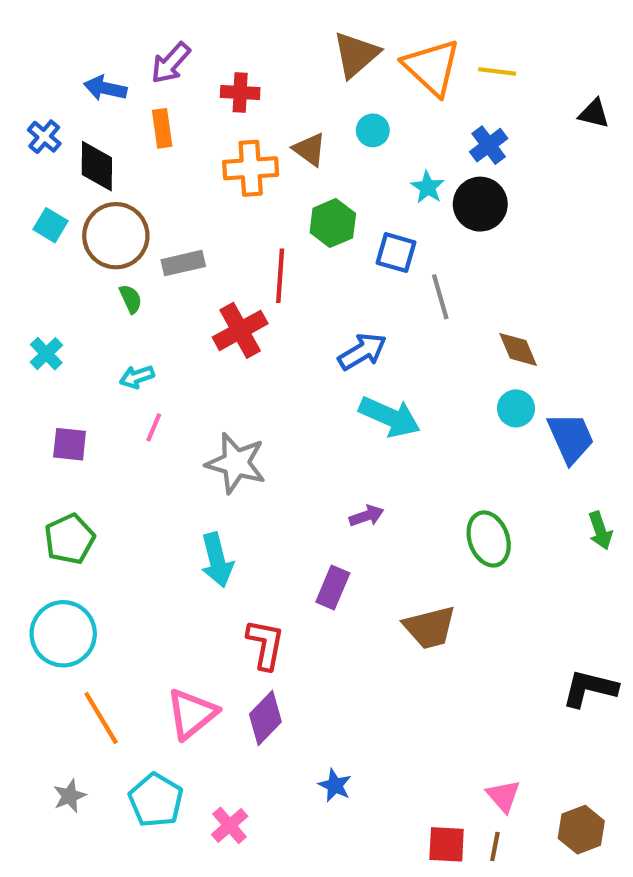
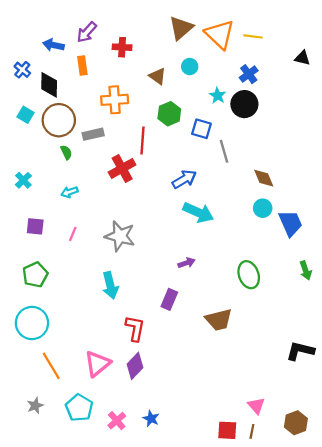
orange cross: (251, 168) -> (115, 100), moved
pink line: (154, 427) -> (73, 234), moved
blue star: (335, 785) -> (151, 418), moved

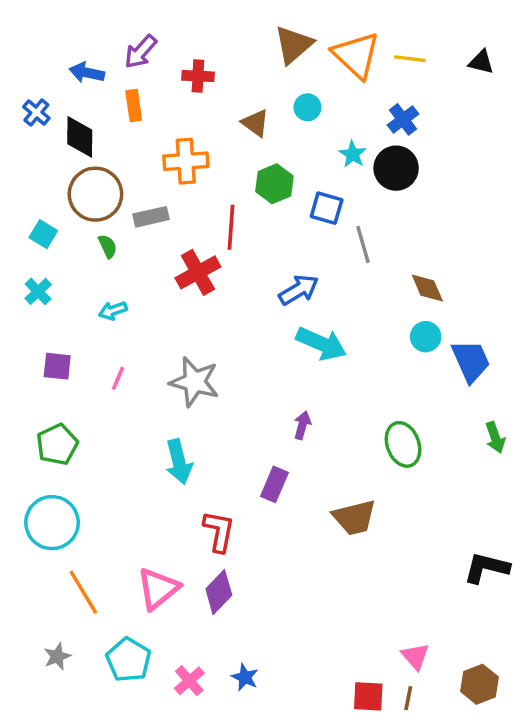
black triangle: (302, 58) -> (481, 62), moved
cyan square: (26, 115) -> (43, 234), moved
purple arrow: (186, 263) -> (302, 425), turned -56

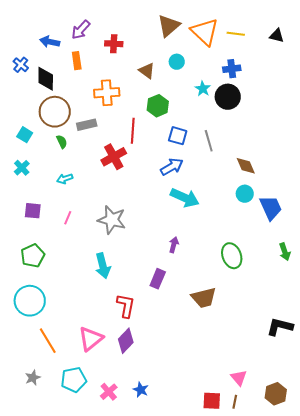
blue cross: (403, 119) -> (232, 69), turned 30
blue square: (327, 208) -> (178, 136), moved
cyan pentagon: (128, 660) -> (74, 380), turned 30

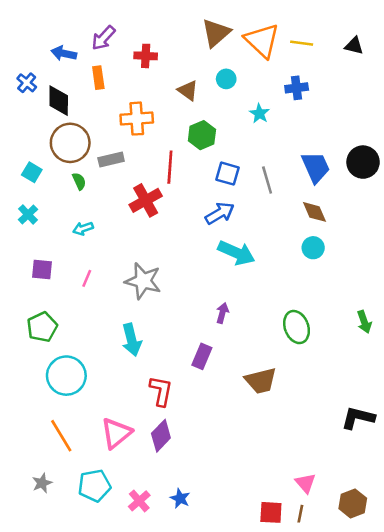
black circle: (228, 97) -> (363, 162), moved
blue trapezoid: (271, 208) -> (316, 167), moved
cyan circle: (30, 301) -> (66, 376), moved

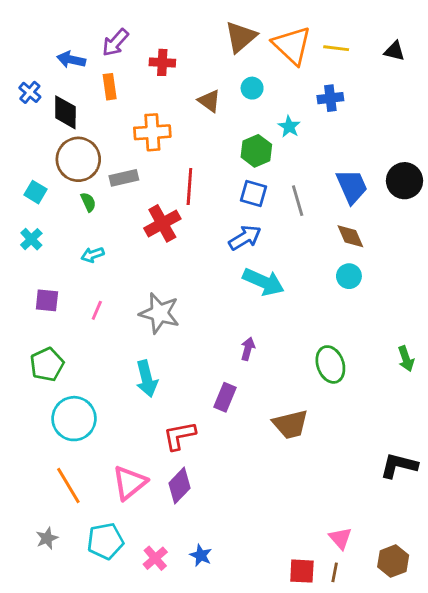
green hexagon: (202, 135) -> (256, 151), moved
red L-shape: (161, 391) -> (179, 436), turned -112

